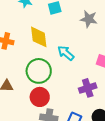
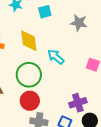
purple cross: (88, 88) -> (78, 103), moved

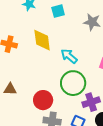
green circle: (29, 75) -> (73, 83), moved

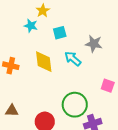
cyan arrow: (69, 56) -> (73, 59), moved

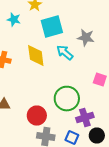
cyan star: (31, 26) -> (14, 20), moved
cyan square: (60, 33) -> (52, 26), size x1.6

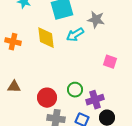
cyan arrow: (65, 52) -> (75, 35), turned -72
green circle: (67, 98) -> (75, 90), moved, size x0.6

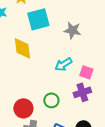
cyan arrow: (75, 35) -> (63, 64), moved
purple cross: (95, 100) -> (82, 92), moved

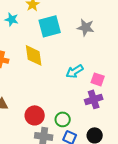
gray star: (72, 30) -> (86, 27), moved
green circle: (51, 100) -> (63, 119), moved

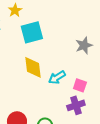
gray star: (86, 27) -> (84, 45), moved, turned -30
yellow diamond: (34, 55) -> (33, 67), moved

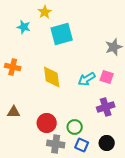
yellow diamond: (33, 67) -> (52, 77), moved
pink square: (80, 85) -> (107, 77), moved

